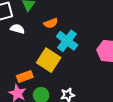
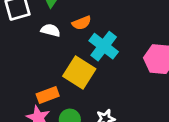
white semicircle: (17, 29) -> (50, 30), moved

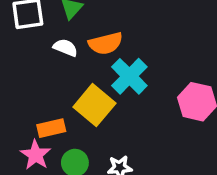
orange semicircle: (82, 23) -> (106, 43), size x1.4

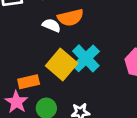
white semicircle: (65, 48) -> (51, 25), moved
cyan cross: (129, 76) -> (86, 58), moved

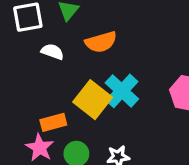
white semicircle: (51, 25) -> (52, 52), moved

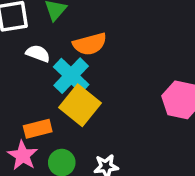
cyan cross: (122, 91) -> (71, 76), moved

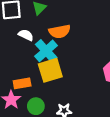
yellow square: (80, 105) -> (50, 70), turned 30

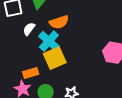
white semicircle: (26, 35) -> (29, 29), turned -72

